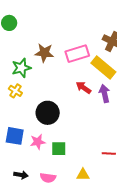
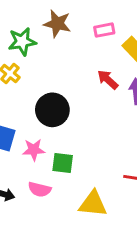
pink rectangle: (77, 54) -> (104, 30), size x0.6
yellow triangle: (83, 175) -> (93, 204), size x1.5
pink semicircle: (48, 178) -> (40, 189), moved

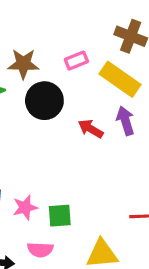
red arrow: (108, 80) -> (91, 129), moved
black circle: (52, 110) -> (44, 101), moved

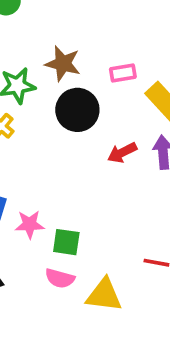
red arrow: (91, 129) -> (122, 153), turned -70
pink semicircle: (40, 250) -> (60, 278), moved

